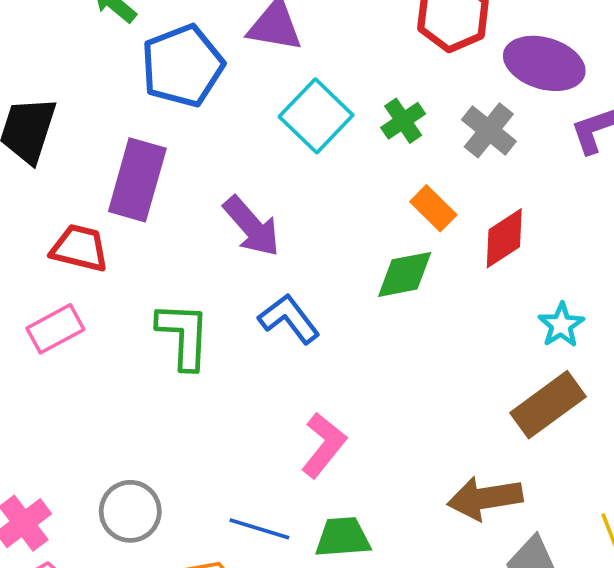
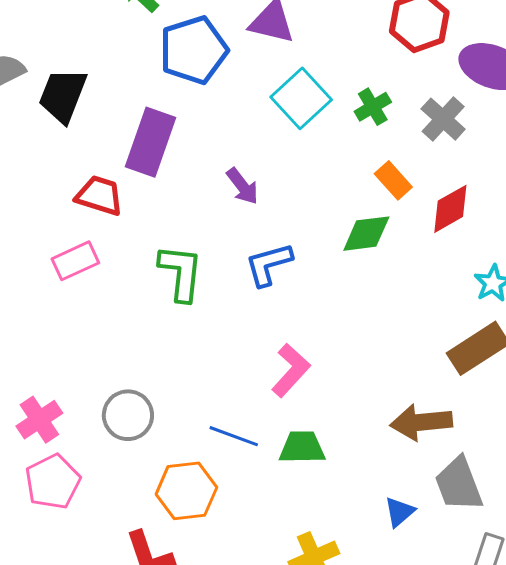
purple arrow: (252, 226) -> (242, 186), size x0.7
blue L-shape: (289, 319) -> (269, 264), turned -72

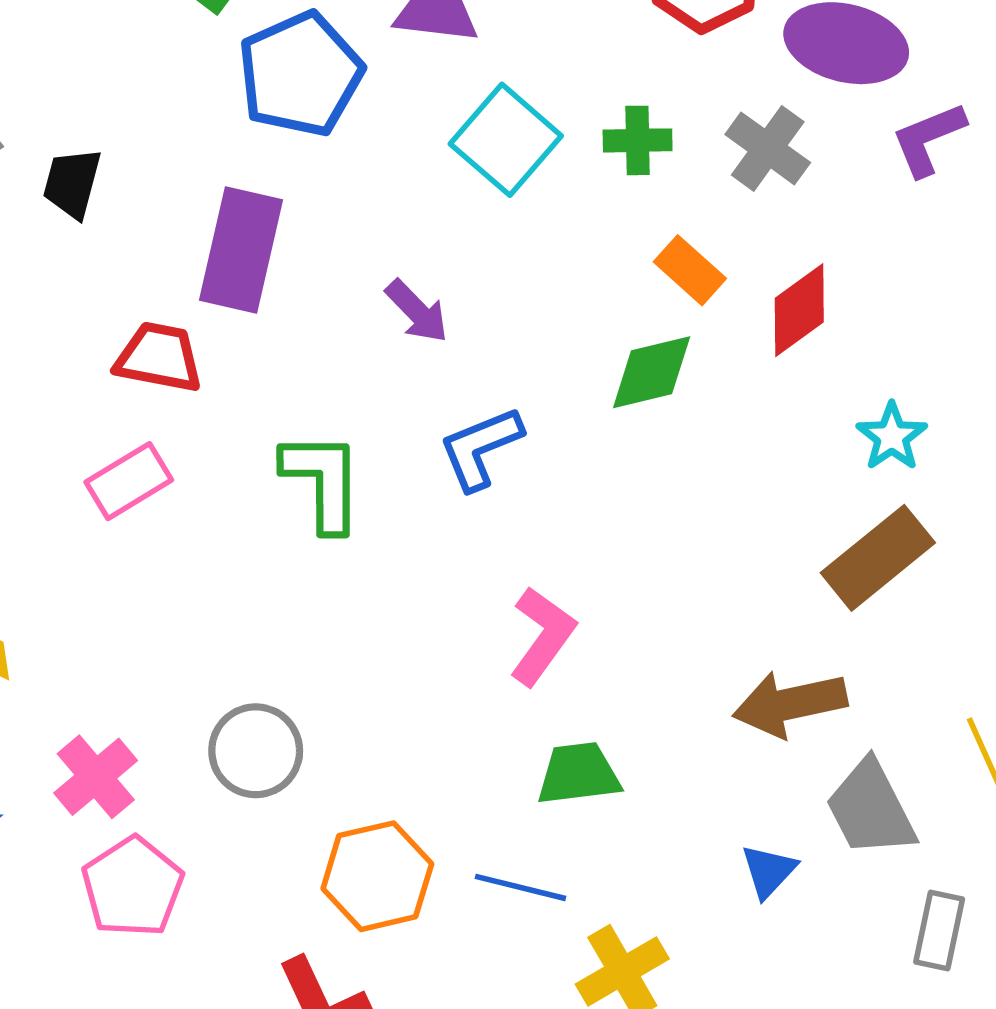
black trapezoid: (63, 95) -> (72, 183), size x0.7
green cross: (373, 107) -> (638, 140), turned 36
blue line: (234, 436) -> (520, 887), moved

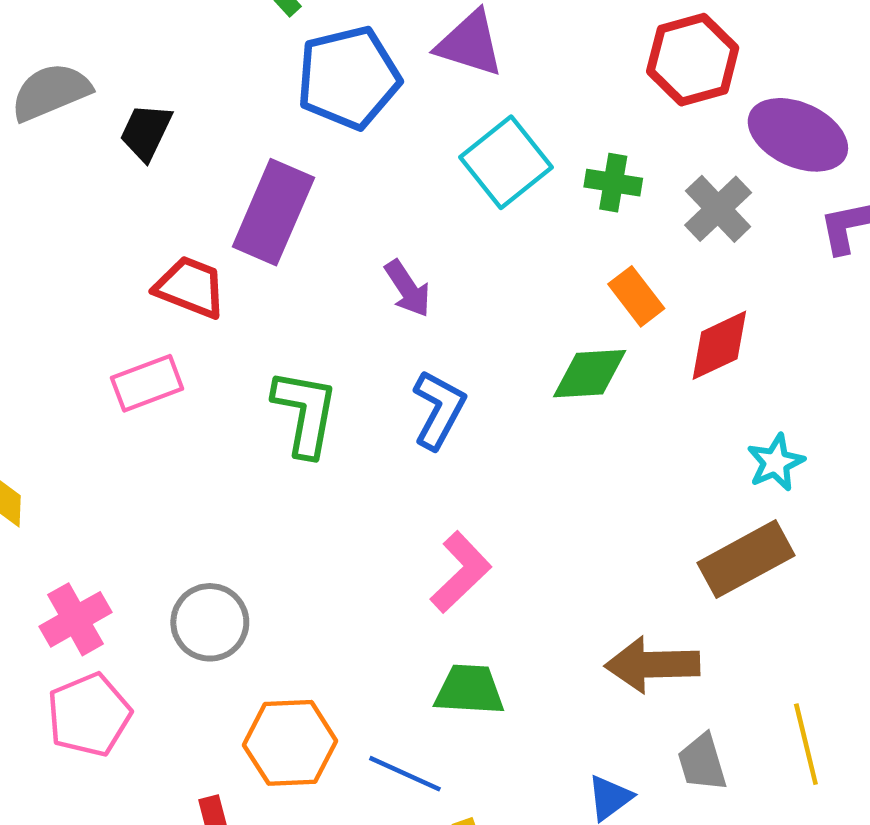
blue L-shape: (481, 448) -> (439, 410), turned 130
gray trapezoid: (871, 809) -> (702, 762), size x0.7

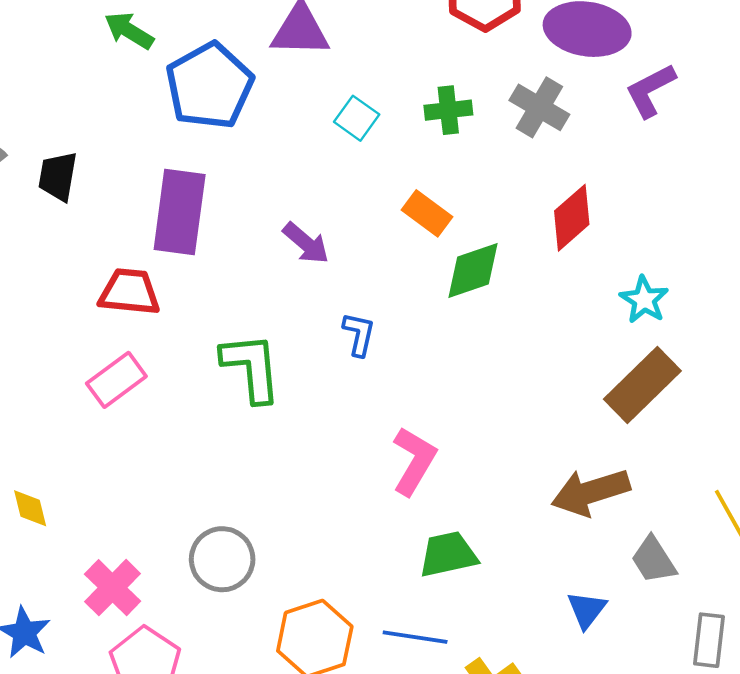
cyan square: (506, 162) -> (357, 118), size x0.6
orange rectangle: (636, 296) -> (427, 213), moved
blue L-shape: (439, 410) -> (359, 334), size x0.7

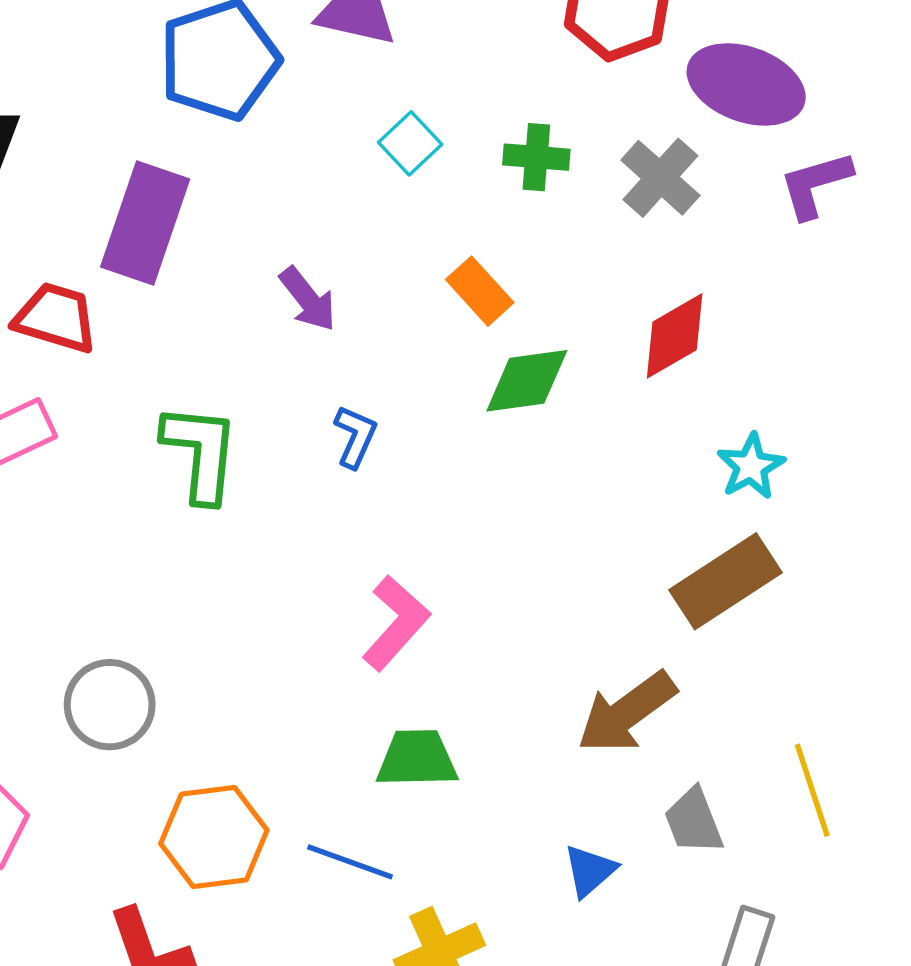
brown arrow: (591, 492) -> (627, 712), turned -30

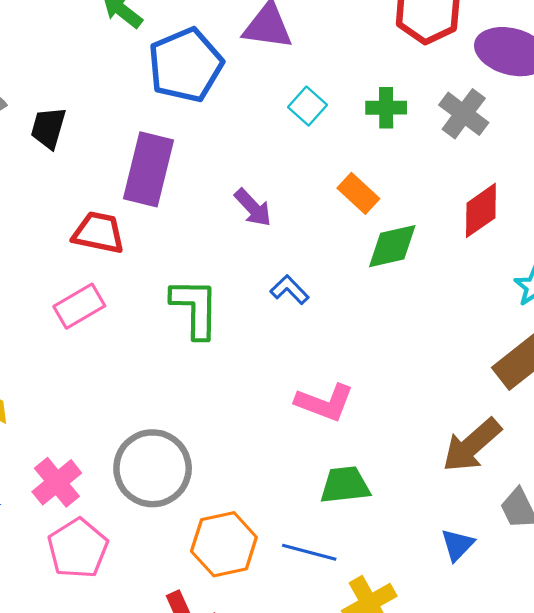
blue L-shape: (355, 437) -> (290, 290), turned -63
pink L-shape: (396, 623) -> (325, 402), turned 74
gray circle: (110, 705) -> (153, 468), size x1.4

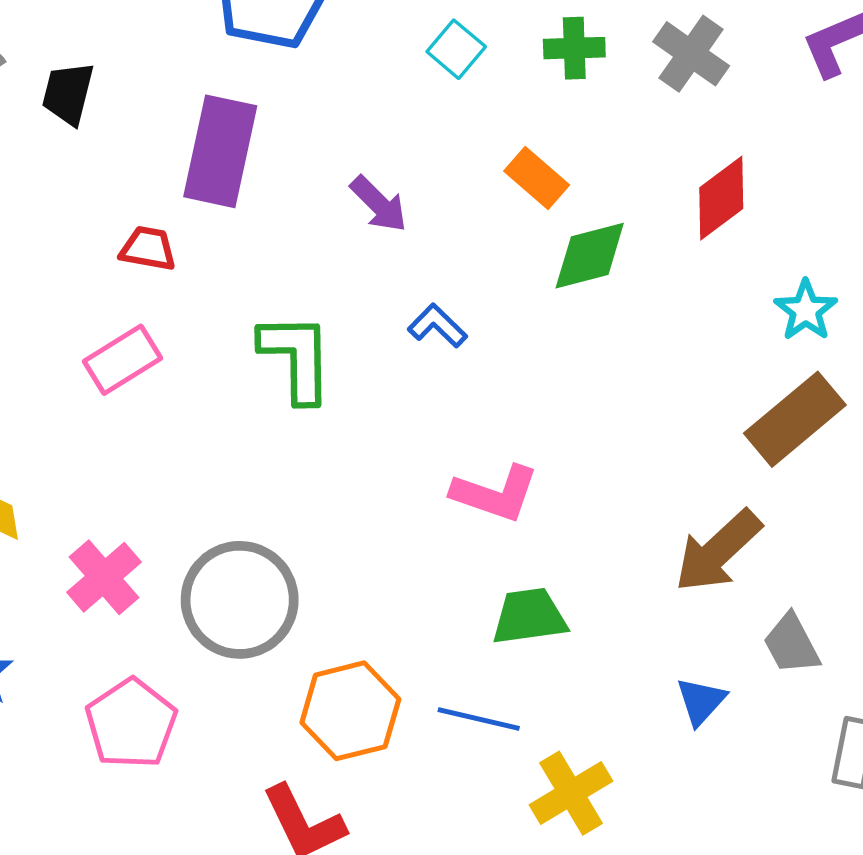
red trapezoid: (99, 233) -> (148, 249), size x0.7
pink cross: (57, 482) -> (104, 577), moved

